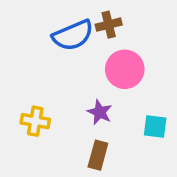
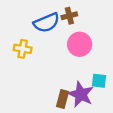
purple star: (100, 112) -> (81, 94), moved, size x1.6
yellow cross: (35, 121) -> (23, 49), moved

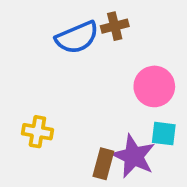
pink circle: (80, 44) -> (154, 86), moved
yellow cross: (23, 49) -> (37, 132), moved

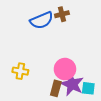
pink circle: (154, 86) -> (65, 69), moved
cyan square: (164, 134) -> (88, 88), moved

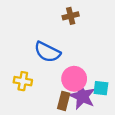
blue semicircle: (42, 20) -> (47, 52), moved, turned 50
cyan square: (88, 88) -> (101, 88), moved

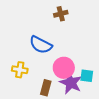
brown rectangle: (64, 101) -> (46, 88), moved

